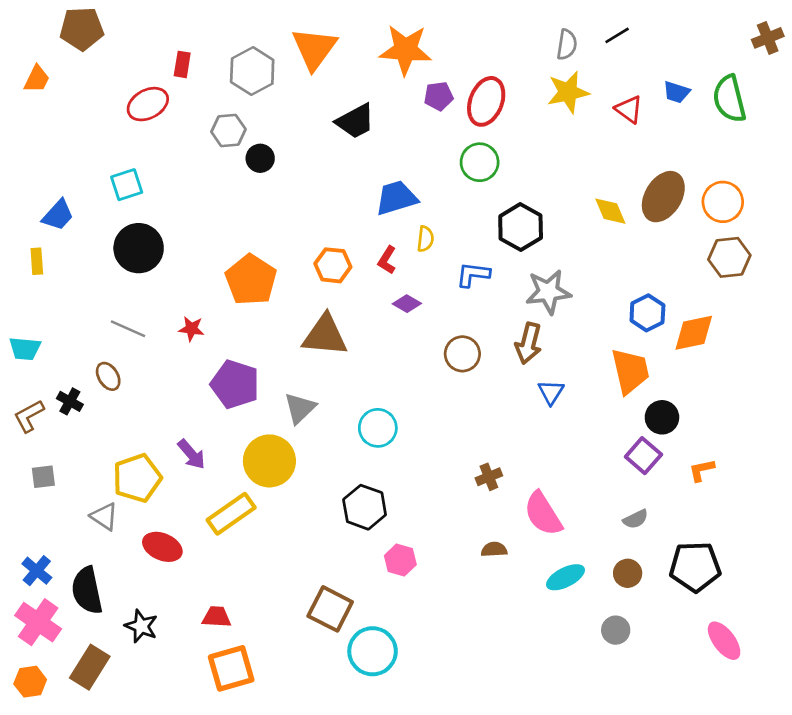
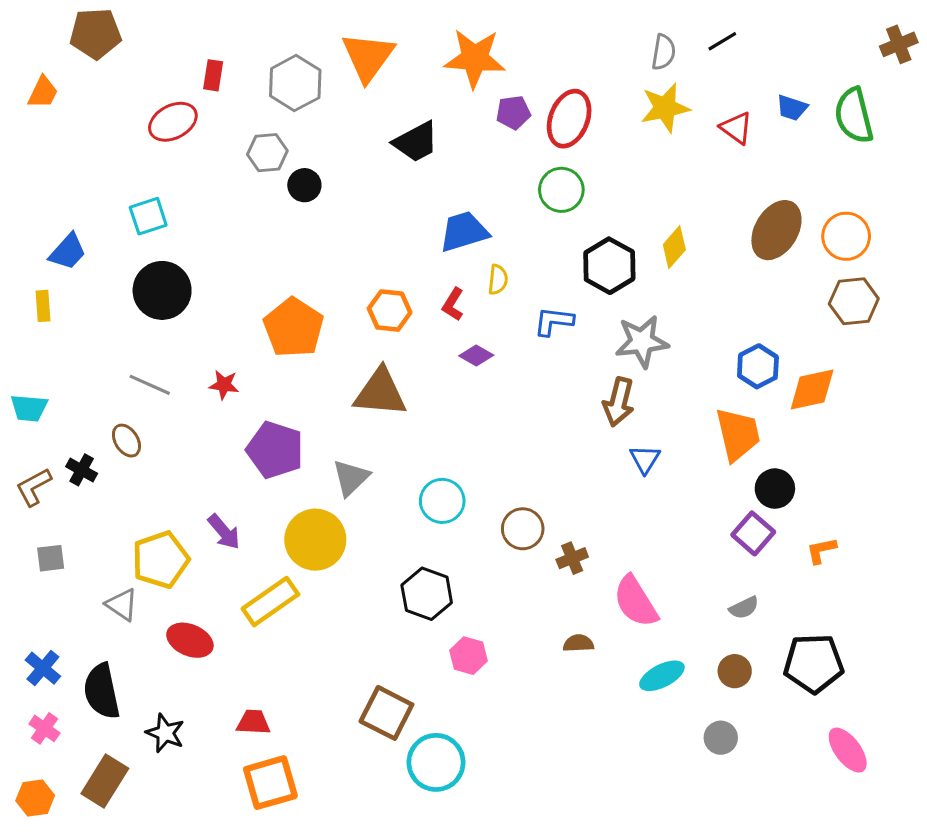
yellow diamond: (610, 211) -> (674, 247), moved, turned 64
brown circle: (462, 354) -> (523, 529), moved
pink cross: (38, 622) -> (44, 728), size x0.6

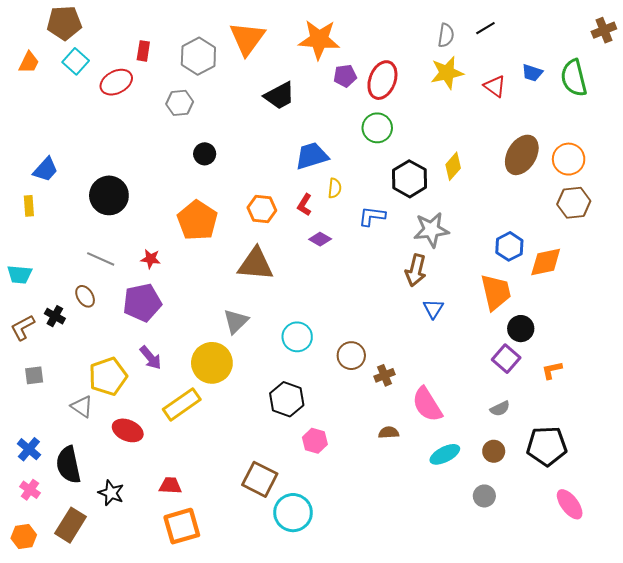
black circle: (304, 185) -> (205, 154), moved
cyan square: (148, 216) -> (76, 61), moved, turned -30
purple pentagon: (275, 450) -> (142, 303), moved, turned -30

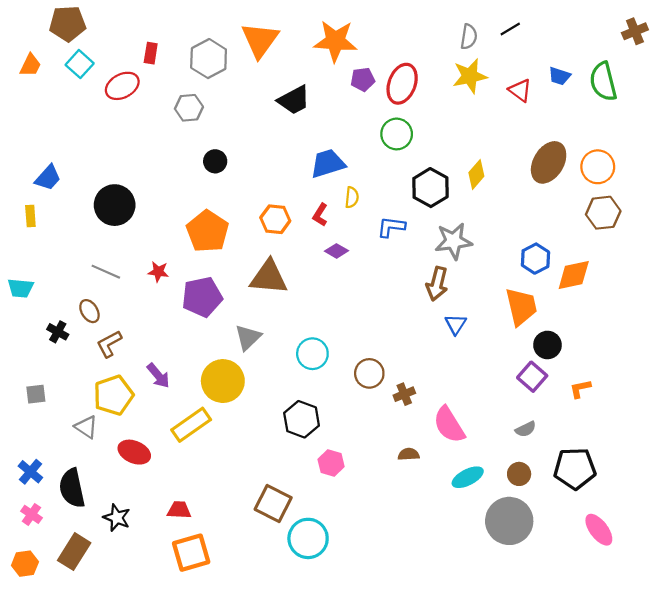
purple pentagon: (142, 303) -> (202, 297), moved
brown L-shape: (23, 328) -> (109, 344), moved
gray circle: (484, 496) -> (509, 521), size x2.0

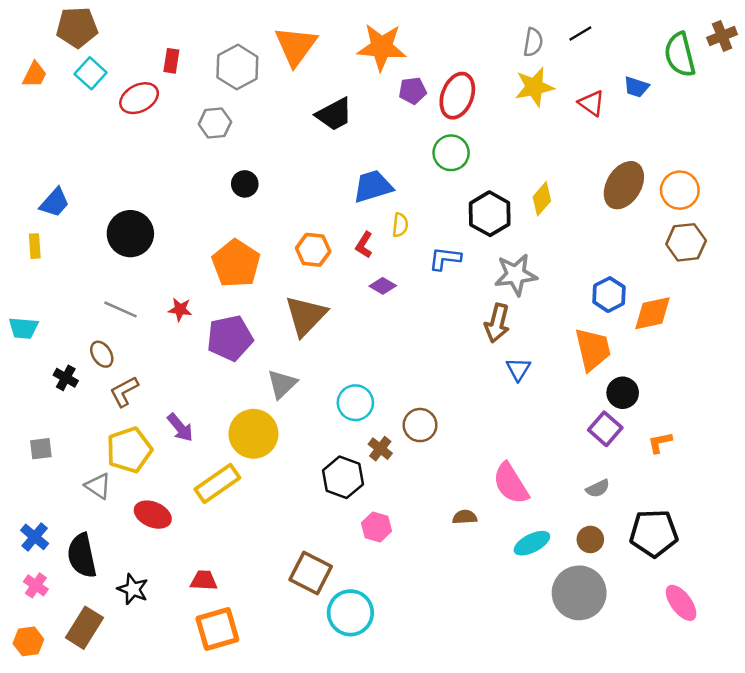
green semicircle: (603, 82) -> (680, 55), moved
brown triangle: (269, 277) -> (306, 316), turned -51
brown cross: (404, 394) -> (380, 449), moved, turned -30

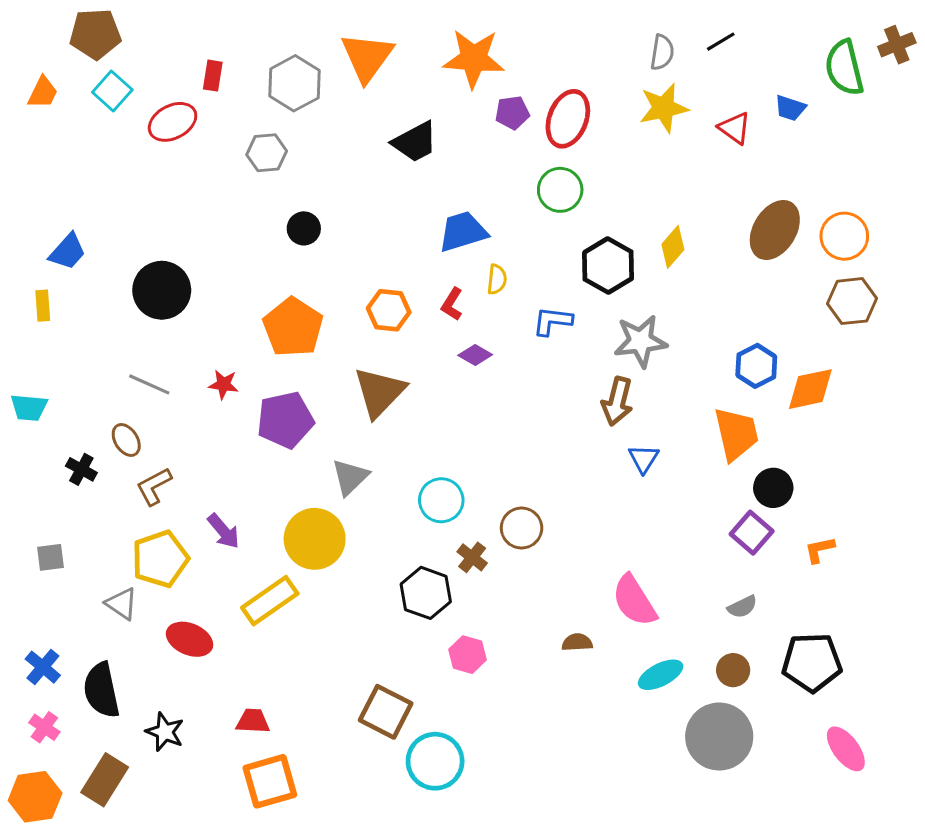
orange hexagon: (28, 641) -> (35, 797), size x1.4

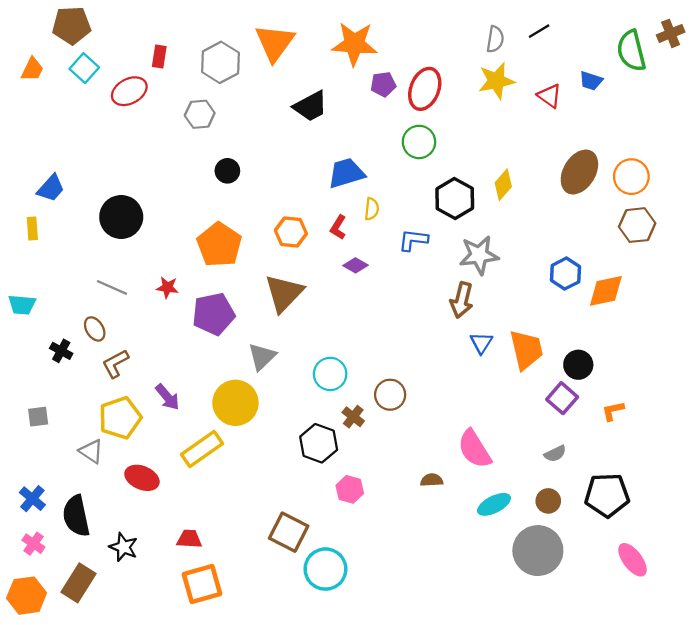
orange trapezoid: (736, 434) -> (526, 350), moved

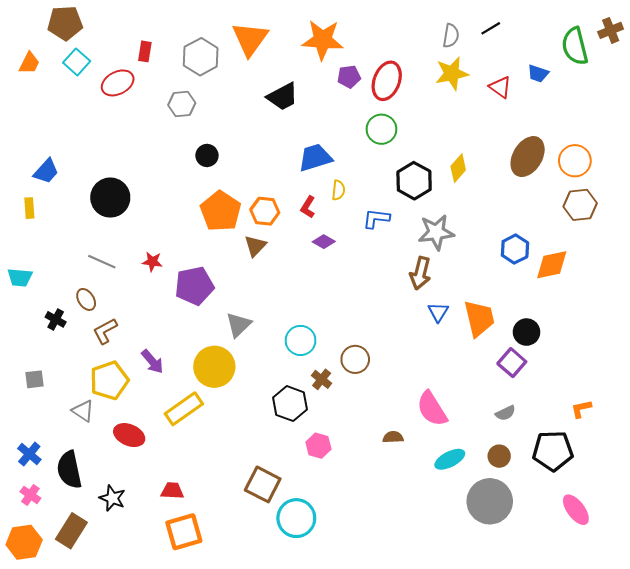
orange pentagon: (219, 245) -> (221, 211), moved
brown triangle: (284, 293) -> (255, 246), moved, size x0.6
orange L-shape: (613, 411) -> (581, 409), moved

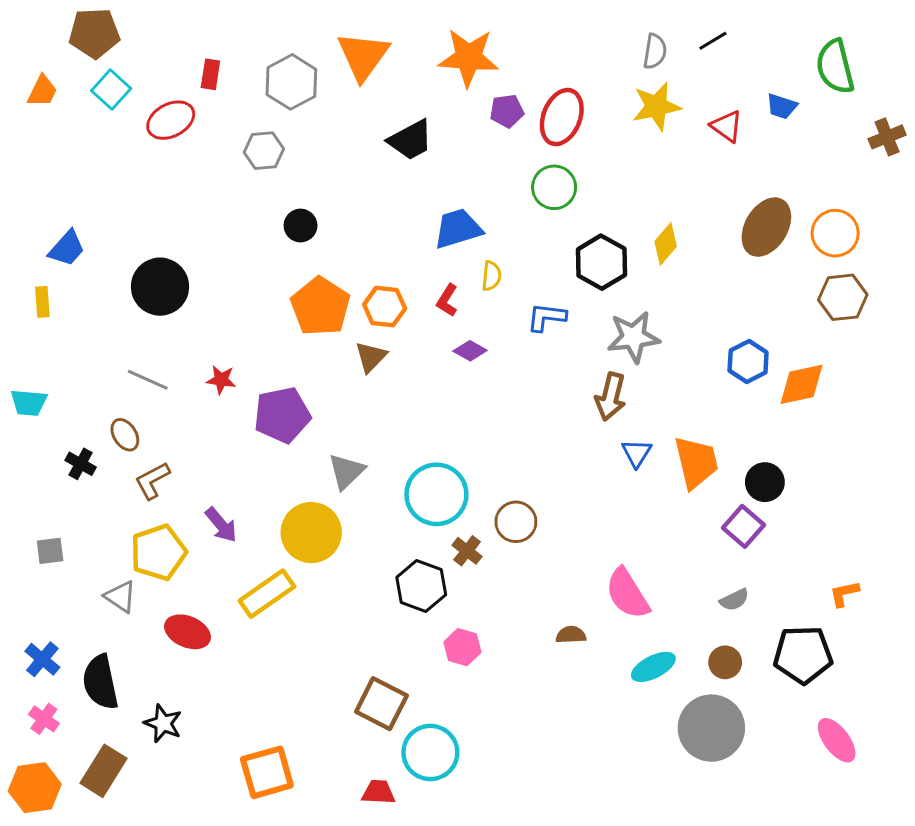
brown cross: (611, 30) -> (887, 137), moved
cyan circle: (301, 340) -> (436, 494), size x1.4
red trapezoid: (172, 491) -> (378, 792), moved

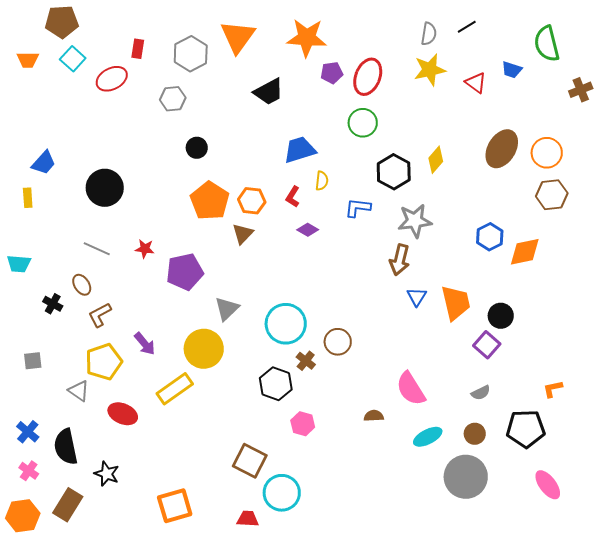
orange trapezoid: (42, 91) -> (28, 60), turned 65

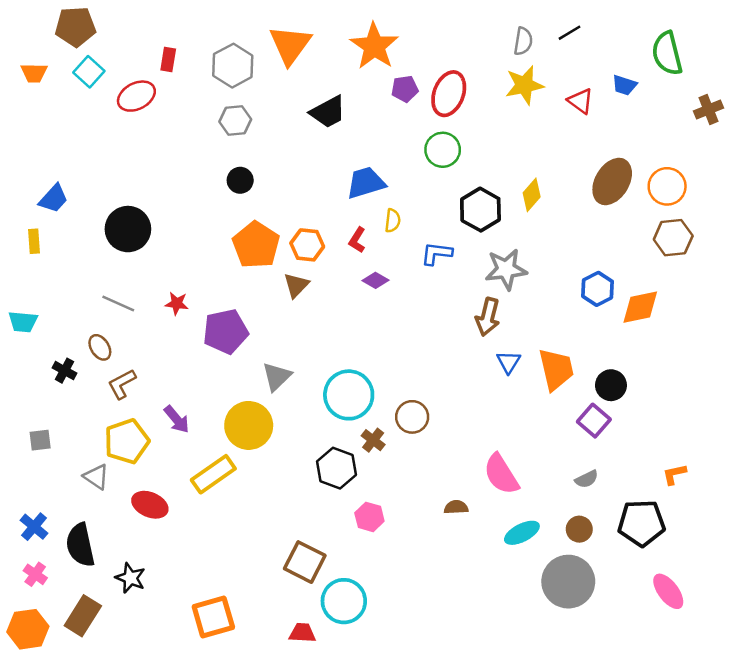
orange star: (307, 38) -> (374, 46), turned 30
gray hexagon: (173, 99) -> (235, 120), moved

